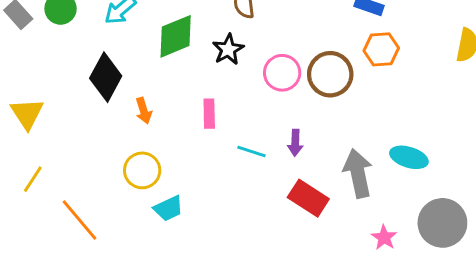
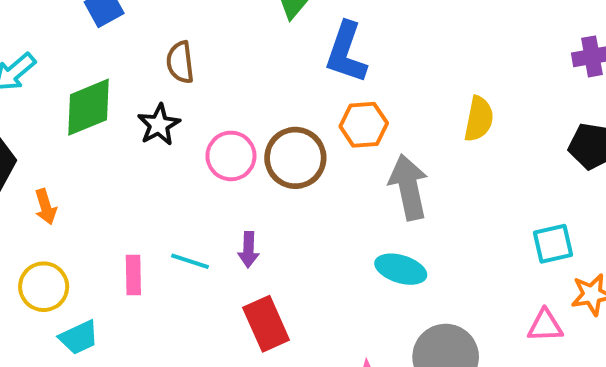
pink rectangle: (209, 114) -> (133, 275), moved
gray arrow: (358, 173) -> (409, 187), moved
red rectangle: (308, 198) -> (266, 324), turned 33

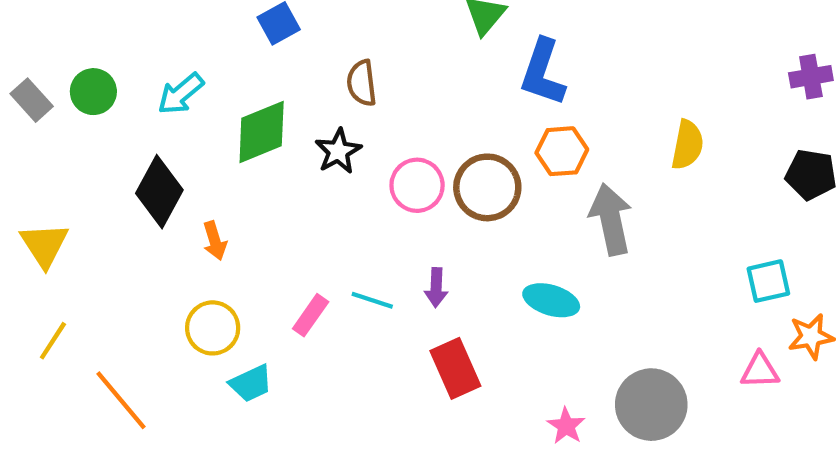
cyan ellipse: (401, 269) -> (551, 300), moved
pink rectangle: (133, 275) -> (311, 315), turned 36

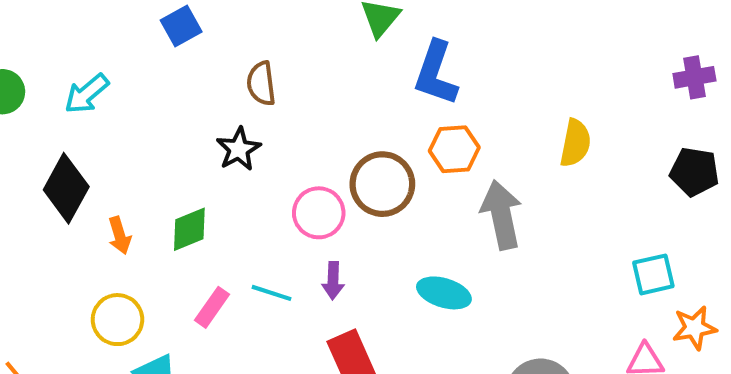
green diamond: (262, 132) -> (189, 229), moved, size x0.7
pink circle: (417, 185) -> (319, 213), moved

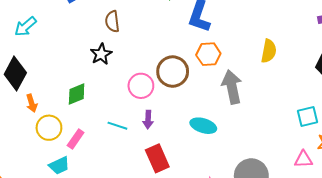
orange arrow: (120, 235) -> (32, 103), moved
pink rectangle: (212, 307) -> (76, 139), moved
yellow circle: (117, 320) -> (49, 128), moved

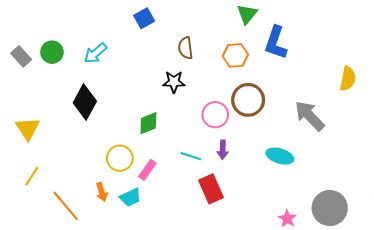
black star: (101, 54) -> (174, 82), turned 30
orange hexagon: (208, 54) -> (235, 55), moved
gray arrow: (232, 87) -> (310, 116), turned -32
orange arrow: (32, 103) -> (102, 192), moved
red rectangle: (157, 158) -> (211, 189), moved

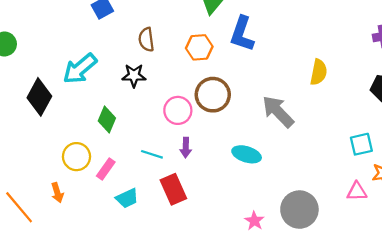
cyan arrow: (95, 53) -> (80, 69), moved, size x1.4
green diamond: (148, 123) -> (107, 119), turned -45
cyan trapezoid: (130, 197) -> (127, 198), moved

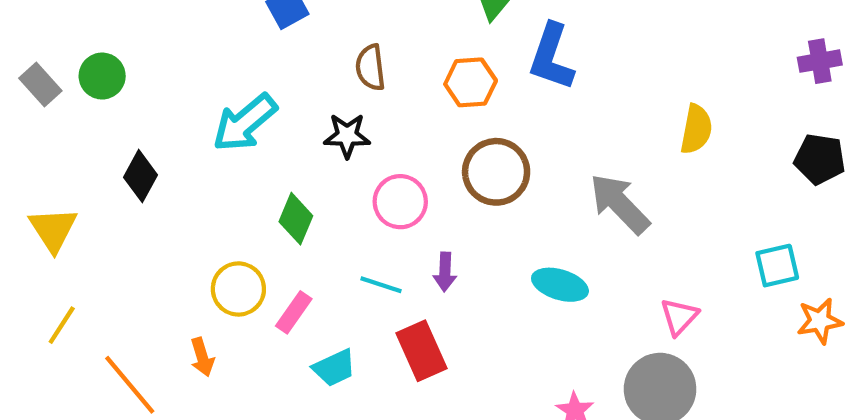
black diamond: (39, 97) -> (140, 176), moved, size x0.7
pink circle: (178, 110) -> (400, 202), moved
pink triangle: (357, 191) -> (679, 317), moved, turned -45

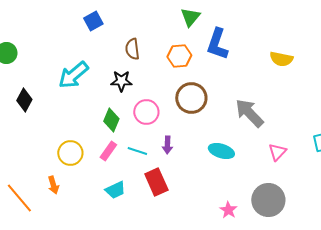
yellow semicircle: (696, 129) -> (281, 59), moved, turned 90
green diamond: (296, 219) -> (111, 120), moved
pink rectangle: (294, 312) -> (108, 151), moved
pink triangle: (679, 317) -> (277, 152), moved

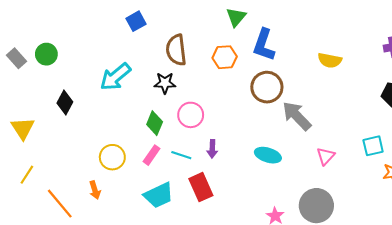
brown semicircle: (132, 49) -> (176, 50), size x1.4
brown circle: (191, 98) -> (267, 87), moved
cyan trapezoid: (115, 190) -> (159, 195), size x1.4

